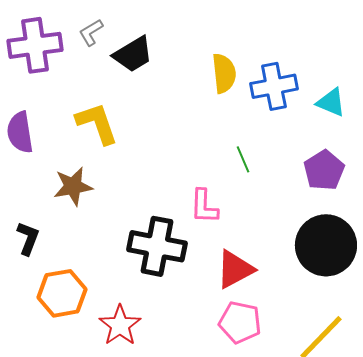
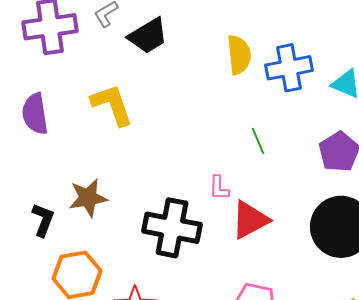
brown star: (73, 186) -> (88, 198), moved
pink L-shape: (204, 206) -> (219, 188), size x0.7
red triangle: (235, 269) -> (250, 220), moved

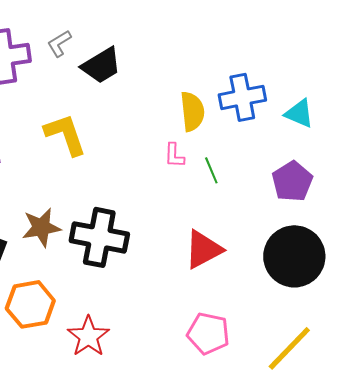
yellow semicircle: (239, 55) -> (192, 111), moved
pink L-shape: (219, 188) -> (174, 155), moved
black cross: (172, 228) -> (99, 237), moved

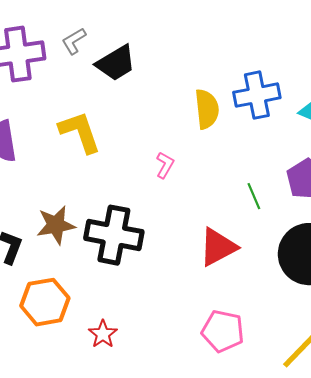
pink L-shape: (174, 155) -> (165, 165), moved, turned -152
green line: (211, 170) -> (254, 196), moved
red star: (88, 336) -> (103, 334), size x0.7

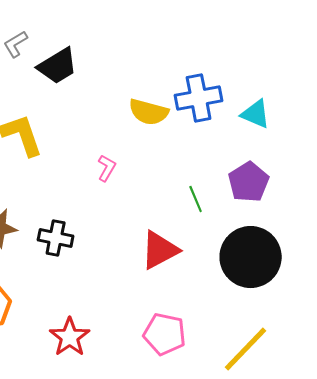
yellow semicircle: (207, 109) -> (149, 112), turned 111
black cross: (114, 235) -> (56, 238), size x0.6
red star: (103, 334) -> (70, 337), moved, size x1.4

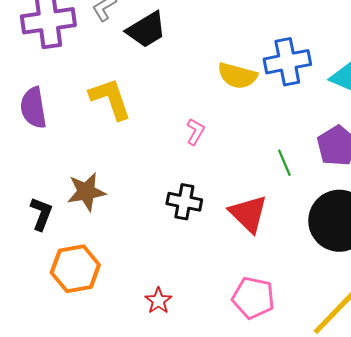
black cross: (56, 238) -> (184, 202), moved
red triangle: (160, 250) -> (248, 214), turned -48
red star: (70, 337) -> (158, 301), size x0.7

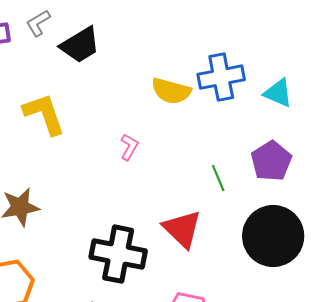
black cross: (184, 202) -> (118, 254), moved, size x1.6

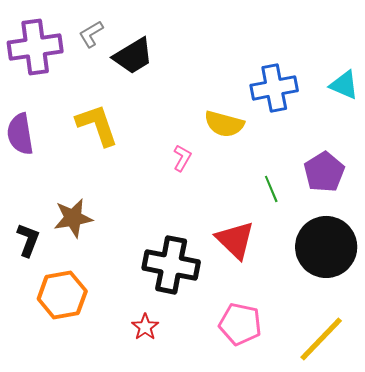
yellow semicircle: (171, 91) -> (224, 124), moved
cyan triangle: (278, 93) -> (344, 85), moved

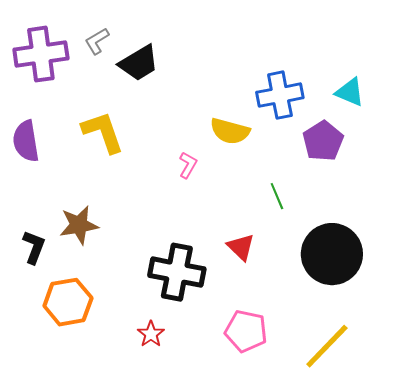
purple pentagon: (324, 172) -> (323, 141), moved
red triangle: (235, 240) -> (241, 247), size x0.7

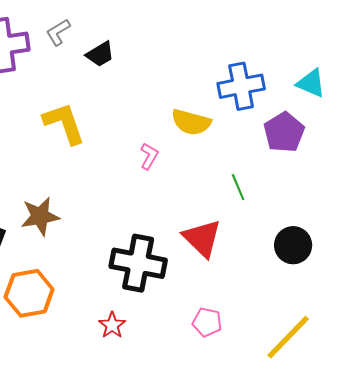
black trapezoid: (139, 63) -> (100, 54), size x0.7
red triangle: (241, 247) -> (202, 238), size x1.4
black circle: (332, 254) -> (293, 245), size x0.6
pink pentagon: (246, 331) -> (207, 322), size x0.7

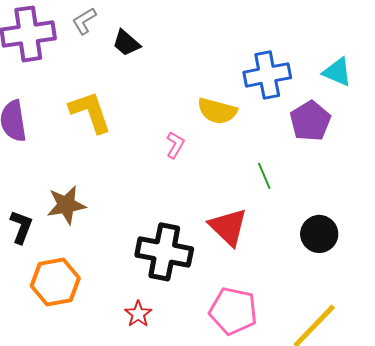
black trapezoid: (100, 54) -> (126, 43), turned 72
pink pentagon: (207, 322) -> (233, 311), size x1.6

